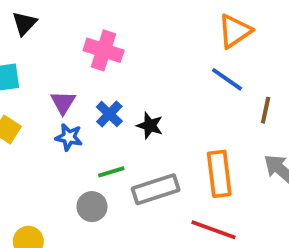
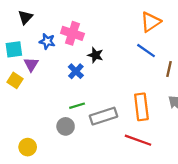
purple triangle: (63, 102) -> (31, 64), moved
black star: (150, 126) -> (95, 55), moved
blue star: (69, 137) -> (47, 41), moved

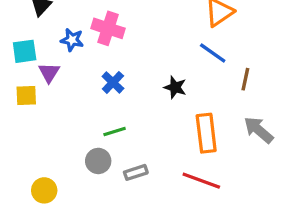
black star: (95, 55) -> (175, 87), moved
yellow square: (15, 80) -> (26, 96), turned -35
gray rectangle: (103, 116) -> (136, 172), moved, size x0.6

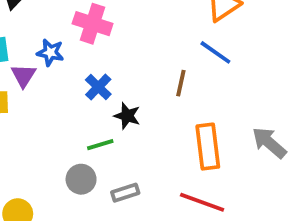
blue star: (72, 40) -> (50, 52), moved
brown line: (245, 79) -> (181, 83), moved
black star: (175, 87) -> (127, 116), moved

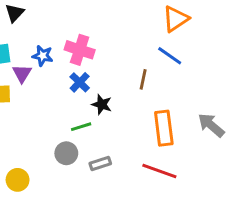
pink cross: (93, 24) -> (80, 50), moved

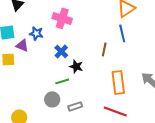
pink cross: (80, 50) -> (62, 18), moved
blue line: (170, 56) -> (122, 33), turned 42
purple triangle: (22, 73) -> (22, 45), turned -40

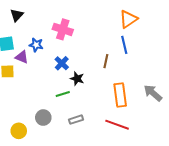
gray circle: (52, 99) -> (43, 118), moved

